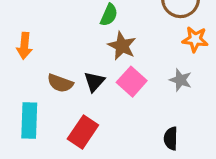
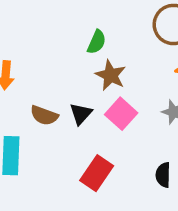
red rectangle: (83, 132) -> (97, 173), moved

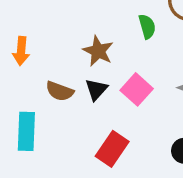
green semicircle: (97, 42) -> (147, 26), moved, turned -40
brown star: (111, 75) -> (98, 51), moved

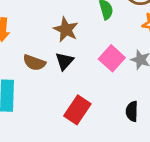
pink square: (137, 89) -> (112, 58), moved

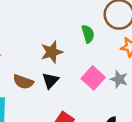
brown star: (66, 30) -> (52, 52), turned 30

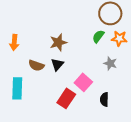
green semicircle: (88, 34) -> (98, 36), moved, turned -128
pink square: (93, 78) -> (83, 82), moved

